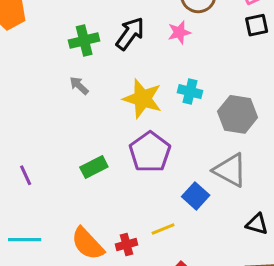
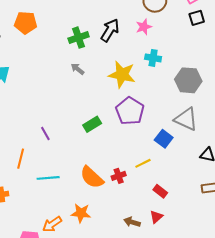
cyan cross: (190, 92) -> (153, 58), moved

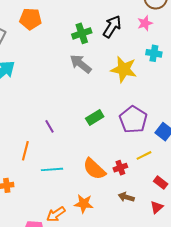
gray arrow: (77, 69) -> (81, 64), size x1.6
purple pentagon: (130, 111) -> (133, 120), moved
brown arrow: (132, 222) -> (126, 197), moved

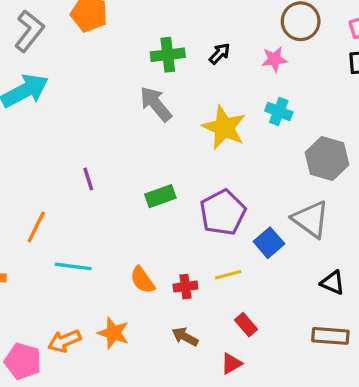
black arrow: (112, 26) -> (220, 54), size x0.6
purple line: (49, 126) -> (88, 179), moved
orange semicircle: (94, 169) -> (142, 280), size x0.7

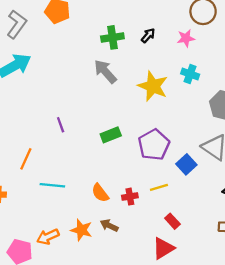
brown arrow: (185, 337) -> (109, 225), moved
red triangle: (231, 364) -> (163, 248), size x1.5

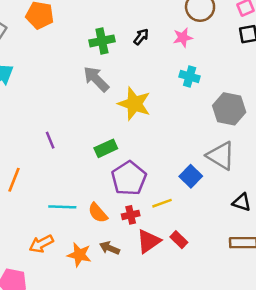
yellow star: (153, 86) -> (134, 104), moved
purple pentagon: (154, 145) -> (129, 178), moved
cyan line: (52, 185) -> (62, 207), moved
orange arrow: (48, 237) -> (41, 244), moved
red triangle: (163, 248) -> (149, 241), moved

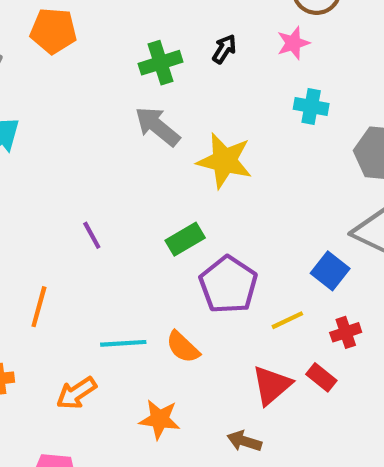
red cross: (131, 215) -> (346, 332), moved
orange arrow: (41, 244) -> (76, 393), moved
brown arrow: (110, 248) -> (244, 441), moved

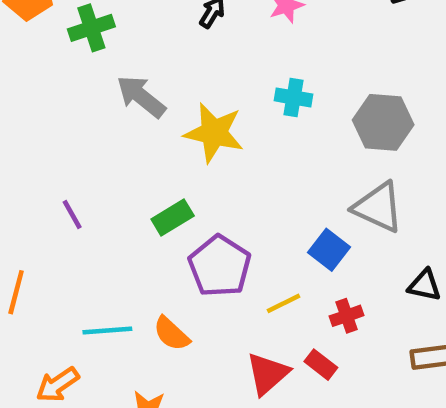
green cross: (160, 63) -> (91, 28), moved
cyan cross: (311, 106) -> (294, 97), moved

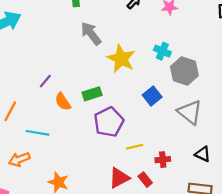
gray hexagon: (383, 122) -> (184, 71), moved
purple line: (72, 215) -> (45, 81), turned 56
blue square: (329, 250) -> (152, 96), moved
cyan line: (107, 330) -> (37, 133), moved
orange semicircle: (171, 334) -> (63, 102), moved

